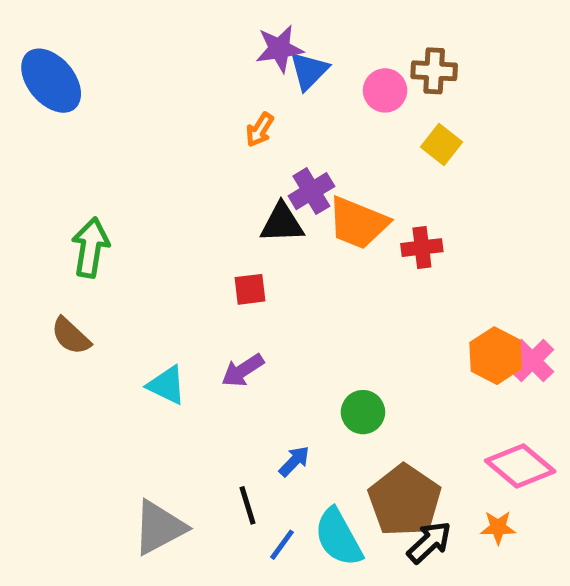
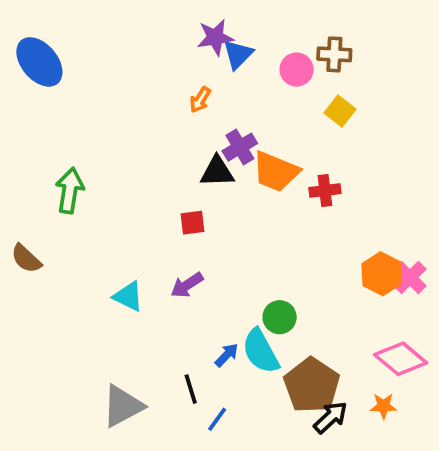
brown semicircle: (71, 336) -> (26, 259), moved
cyan semicircle: (338, 537) -> (261, 351), moved

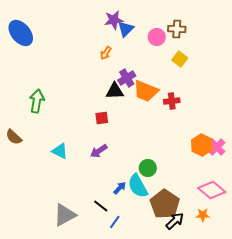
cyan triangle: (128, 296) -> (60, 151), moved
black line: (191, 389) -> (101, 206), turned -35

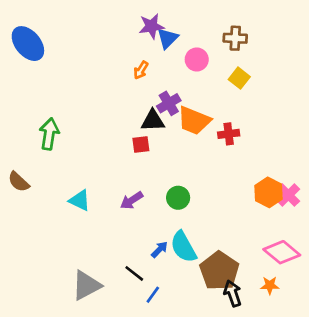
pink circle: (157, 37) -> (197, 59), moved
red square: (102, 118) -> (141, 145), moved
green circle: (148, 168) -> (178, 198), moved
black arrow: (175, 221) -> (233, 293), turned -66

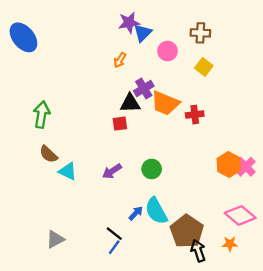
brown semicircle: (19, 182) -> (48, 154), moved
gray triangle: (86, 285) -> (55, 239), moved, size x0.7
blue line: (153, 295) -> (114, 247), moved

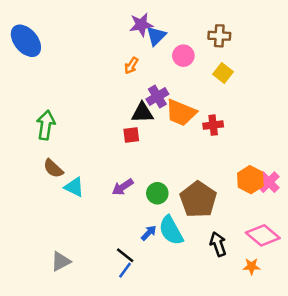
green circle: (152, 169) -> (157, 193), moved
brown pentagon: (187, 231) -> (198, 199), moved
black arrow: (198, 251) -> (218, 244), moved

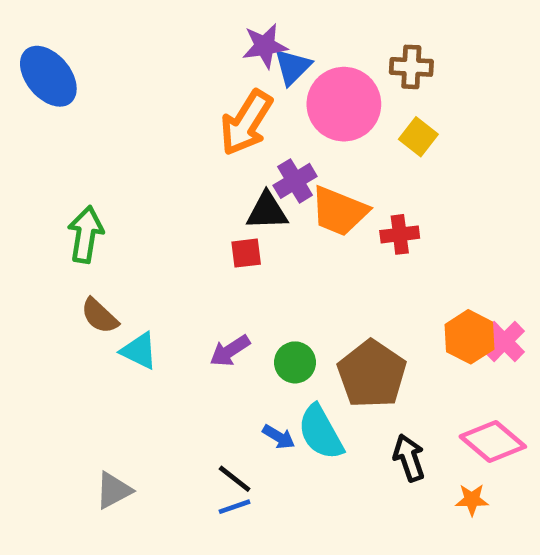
pink circle: (183, 56) -> (344, 104), size x1.8
orange arrow: (131, 66) -> (246, 123), size x2.0
blue arrow: (149, 233) -> (279, 437), turned 77
blue line: (125, 270) -> (235, 507), turned 35

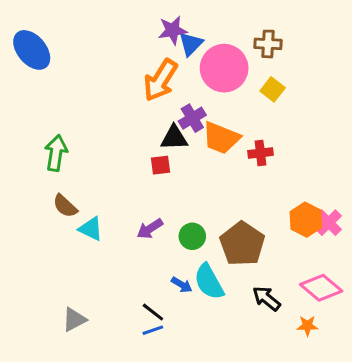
black arrow: (409, 458) -> (267, 298), turned -32

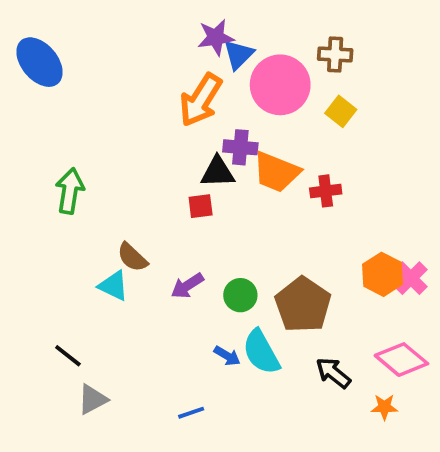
purple cross: (192, 118) -> (240, 147), turned 36
brown semicircle: (65, 206) -> (132, 257), moved
black line: (153, 312) -> (68, 356), moved

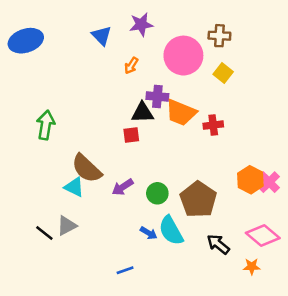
blue triangle: (238, 55) -> (101, 36), moved, turned -30
blue ellipse: (40, 62) -> (26, 41), turned -68
orange arrow: (201, 100) -> (131, 65), size x0.5
brown semicircle: (132, 257) -> (87, 168), size x1.5
gray triangle: (93, 399) -> (67, 226), moved

